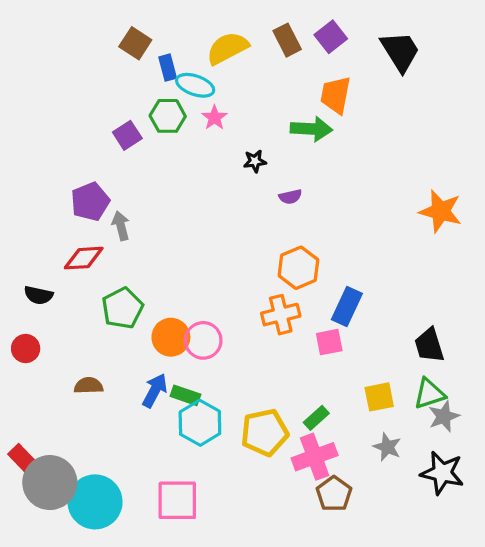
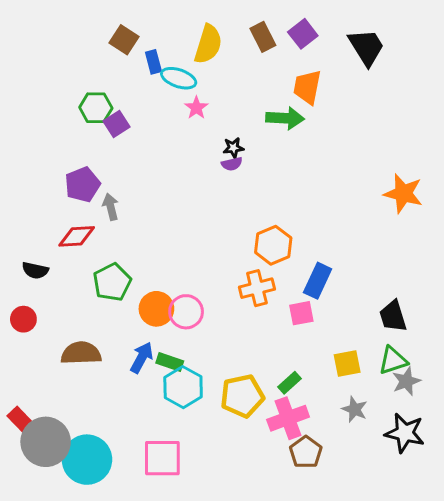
yellow semicircle: (227, 48) -> (208, 44), turned 135
green hexagon: (168, 116) -> (96, 108), moved
purple semicircle: (290, 197) -> (232, 164), moved
brown semicircle: (89, 386) -> (81, 353), size x1.5

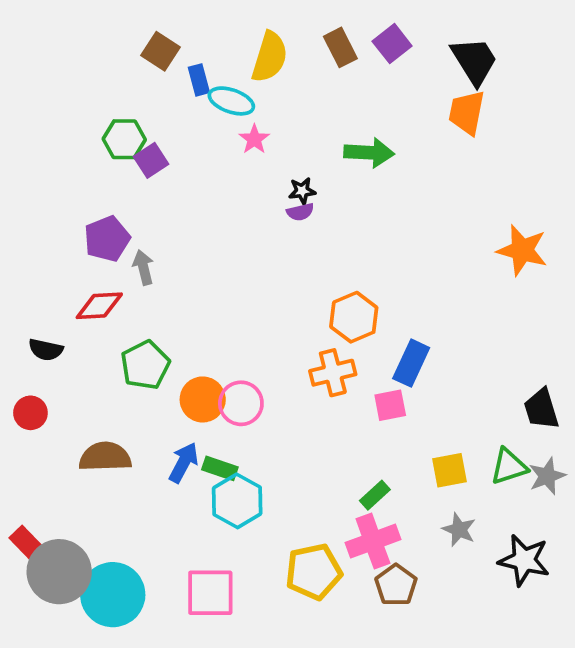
orange trapezoid: (307, 87) -> (467, 112), moved
black trapezoid: (393, 316) -> (541, 409), moved
gray star: (406, 381) -> (547, 476), moved
yellow pentagon: (242, 396) -> (314, 572), moved

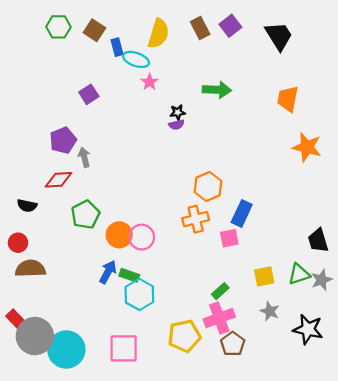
orange trapezoid: (467, 112) -> (288, 99), moved
green hexagon: (124, 139) -> (58, 27), moved
brown semicircle: (105, 457) -> (30, 269), moved

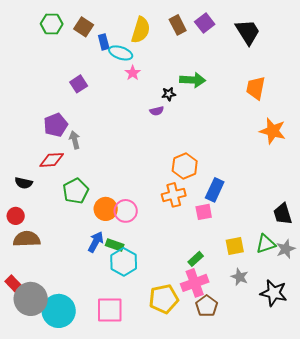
black star: (178, 112) -> (169, 94), moved

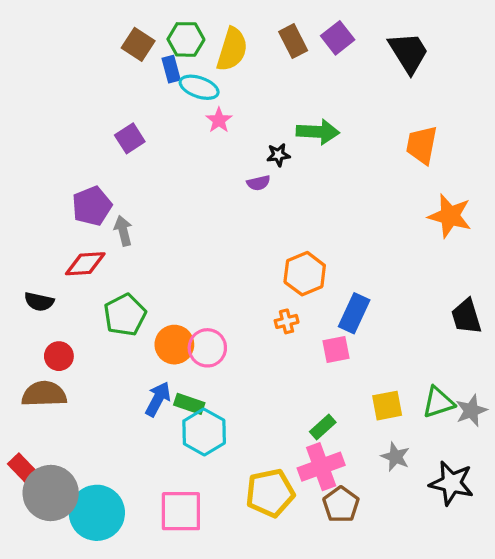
green hexagon: (52, 24) -> (186, 39), moved
orange cross: (174, 195) -> (287, 321), size x0.6
black trapezoid: (283, 214) -> (466, 317), moved
red circle: (16, 216) -> (59, 356), moved

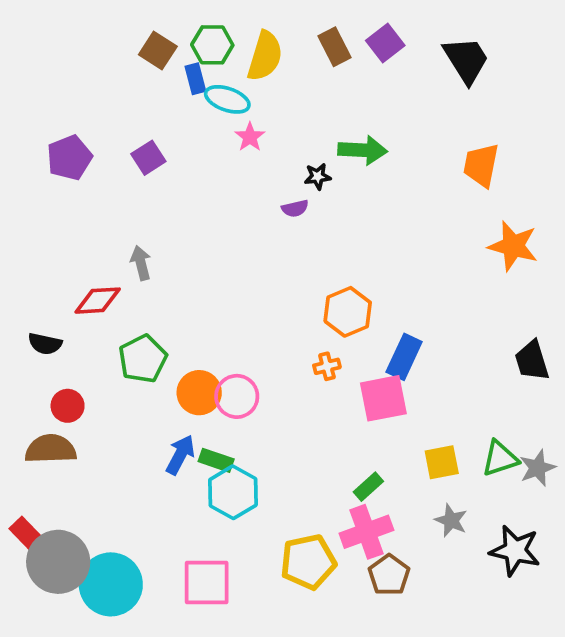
purple pentagon: (92, 206) -> (69, 158), moved
pink square: (336, 350) -> (383, 398), size x1.5

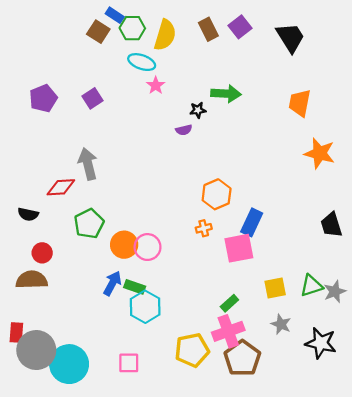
blue rectangle: (195, 79) -> (115, 15), moved, turned -42
gray arrow: (141, 263) -> (88, 164), size x1.5
red rectangle: (26, 534) -> (16, 332), turned 48
brown pentagon: (389, 575) -> (242, 358), size x1.4
pink square: (207, 583) -> (129, 363), size x0.7

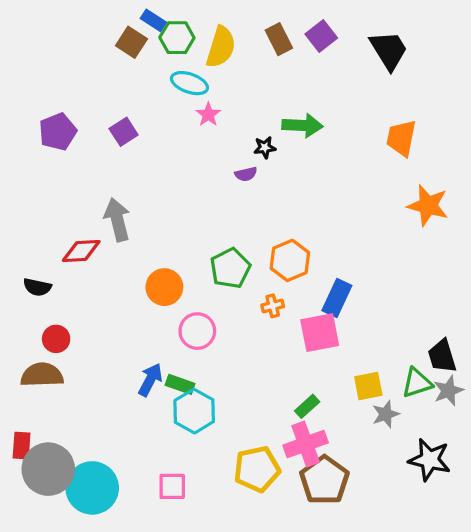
green pentagon: (89, 224) -> (230, 268), moved
black trapezoid: (331, 225) -> (442, 356), moved
orange circle: (124, 245) -> (164, 287), moved
gray star: (281, 324) -> (386, 414), moved, turned 30

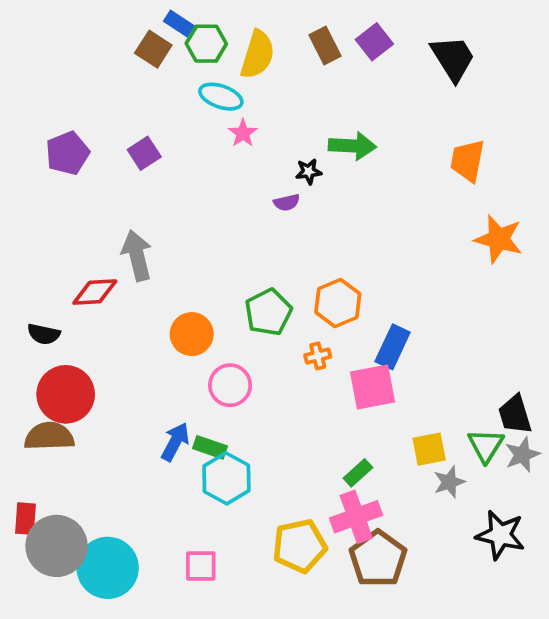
red circle: (56, 339) -> (66, 394), size x1.8
green triangle: (417, 383) -> (486, 445), turned -40

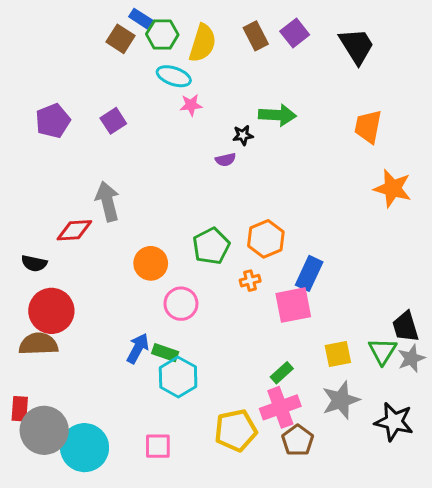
pink star: (243, 133) -> (191, 105), turned 30
gray star: (449, 482) -> (341, 400), moved, size x1.5
brown pentagon: (378, 559) -> (298, 440), size x0.7

